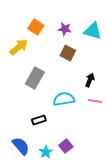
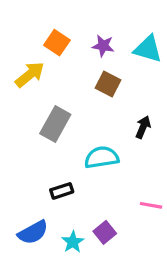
pink line: (95, 101) -> (151, 205), moved
blue semicircle: (21, 146) -> (33, 232), turned 102

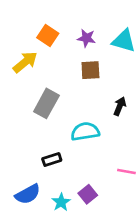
brown square: (108, 84) -> (90, 70), turned -30

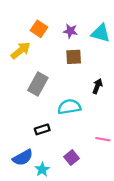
cyan star: (61, 202) -> (42, 170), moved

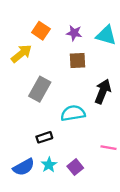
black arrow: (97, 86) -> (103, 91), size x1.5
cyan star: (42, 170) -> (49, 165), moved

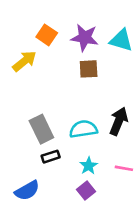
purple star: (74, 33) -> (85, 38), size x1.5
gray rectangle: (40, 89) -> (41, 129), moved, turned -55
black arrow: (103, 91) -> (119, 121), moved
cyan star: (49, 165) -> (89, 166), moved

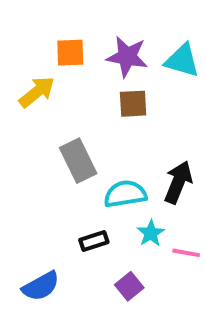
orange square: (47, 35) -> (70, 53), turned -36
gray rectangle: (41, 129) -> (78, 161), moved
black rectangle: (51, 157) -> (94, 241), moved
cyan star: (89, 166) -> (151, 233), moved

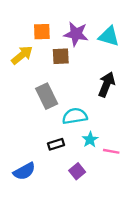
brown square: (133, 104) -> (61, 56), moved
black arrow: (178, 182) -> (106, 84), moved

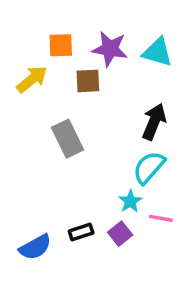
cyan semicircle: (75, 116) -> (149, 167), moved, turned -40
black rectangle: (56, 144) -> (81, 232), moved
purple square: (77, 171) -> (120, 234), moved

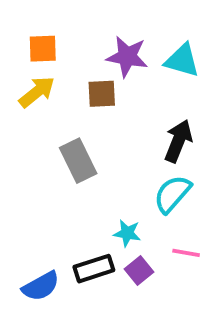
orange square: (61, 45) -> (43, 49), moved
cyan star: (130, 201) -> (127, 233), moved, turned -30
black rectangle: (81, 232) -> (94, 269), size x1.4

